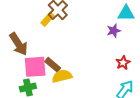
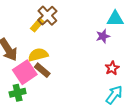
pink square: (35, 67) -> (25, 72), turned -30
yellow semicircle: (62, 76) -> (38, 55), moved

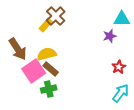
green cross: (18, 93) -> (49, 89), moved

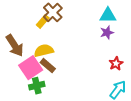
cyan triangle: (122, 19) -> (108, 15), moved
green cross: (49, 89) -> (37, 86), moved

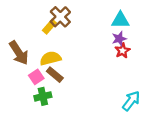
red star: (116, 64) -> (122, 51), moved
pink square: (31, 68) -> (36, 77), size x0.6

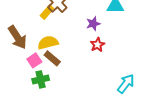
purple star: (119, 39) -> (93, 24), moved
red star: (122, 51) -> (97, 45), moved

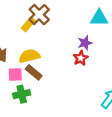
purple star: (93, 24) -> (85, 43), moved
pink square: (34, 60) -> (15, 75), turned 32

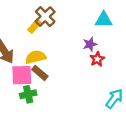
red star: (81, 58) -> (97, 59), moved
pink square: (15, 75) -> (22, 75), size x1.5

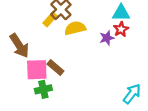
yellow semicircle: (36, 57) -> (75, 28), moved
red star: (97, 59) -> (121, 29), moved

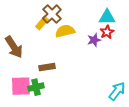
brown rectangle: (55, 67) -> (47, 67), turned -49
pink square: (37, 70) -> (21, 86), moved

